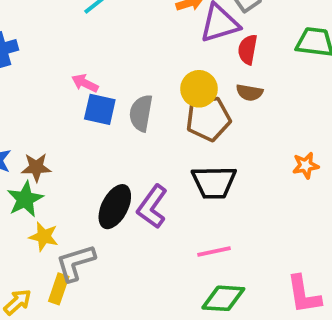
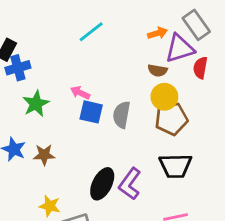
brown semicircle: (249, 93) -> (157, 70), moved
green star: (25, 199) -> (36, 104), moved

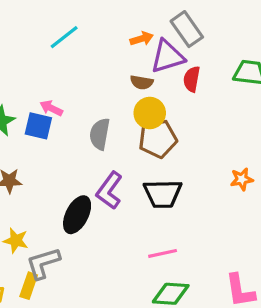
blue square: (91, 112) -> (38, 126), moved
purple L-shape: (130, 184) -> (109, 190), moved

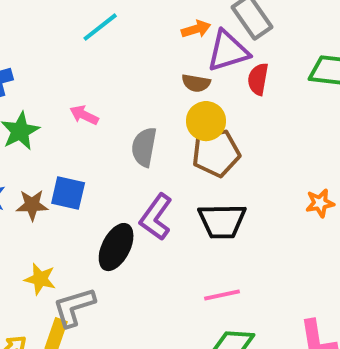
blue square: (38, 126) -> (68, 193), moved

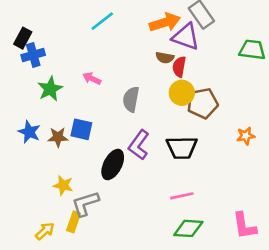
orange arrow: (196, 29) -> (165, 22), size x1.6
purple triangle: (228, 51) -> (186, 37), turned 36
red semicircle: (258, 79) -> (179, 67), moved
yellow circle: (206, 121) -> (182, 93), moved
brown pentagon: (216, 153) -> (203, 103), moved

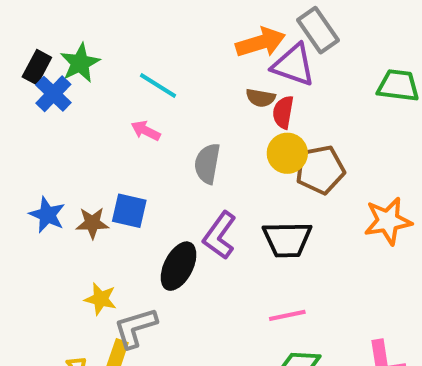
cyan line: (102, 21) -> (158, 86), moved, turned 70
blue cross: (33, 55) -> (53, 94), turned -30
green star: (50, 89) -> (80, 63), moved
orange star: (246, 136) -> (388, 221), size x1.6

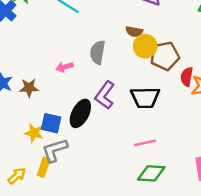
brown semicircle: (261, 98) -> (134, 32), moved
red semicircle: (283, 112) -> (187, 77), moved
pink arrow: (146, 131) -> (64, 67), moved, turned -42
blue square: (129, 211) -> (51, 123), moved

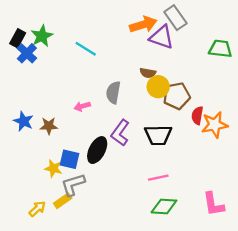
yellow rectangle: (44, 167) -> (63, 201), turned 36

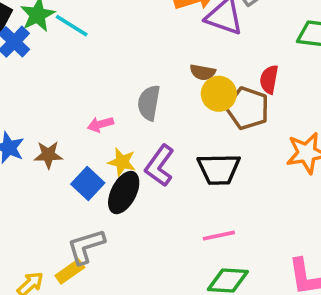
cyan line: (86, 49) -> (72, 26), moved
brown pentagon: (177, 96) -> (248, 108), turned 30
red semicircle: (197, 115) -> (269, 79), moved
blue square: (70, 159) -> (88, 184), moved, turned 30
yellow star: (53, 168) -> (122, 162), moved

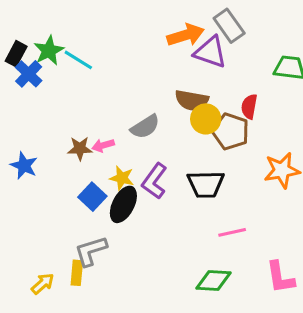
brown semicircle: (203, 72) -> (192, 100), size x1.5
gray semicircle: (149, 103) -> (145, 127), turned -132
brown star: (48, 155) -> (80, 148), moved
pink line: (219, 236) -> (232, 232), moved
yellow rectangle: (70, 272) -> (77, 273), turned -50

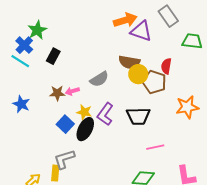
gray rectangle: (229, 26) -> (168, 16), moved
black rectangle: (16, 54) -> (53, 56), moved
cyan line: (78, 60) -> (20, 61), moved

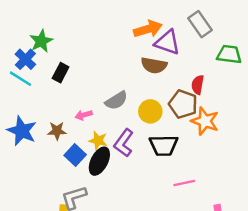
brown semicircle: (129, 62) -> (154, 65), moved
yellow circle: (138, 74) -> (150, 111), moved
brown star: (57, 93) -> (57, 131), moved
blue star: (21, 104) -> (22, 131), size x1.4
orange star: (187, 107) -> (205, 121), moved, turned 30

